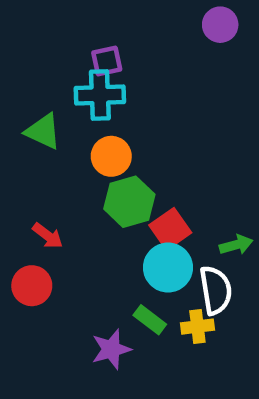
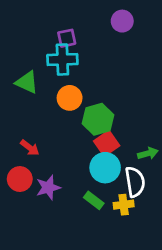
purple circle: (220, 25) -> (122, 21), moved
green hexagon: (129, 202) -> (98, 119), moved
purple star: (111, 349) -> (48, 188), moved

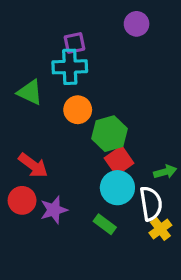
red arrow: (30, 148) -> (33, 165), size x1.4
yellow cross: (124, 205) -> (160, 229), moved, turned -30

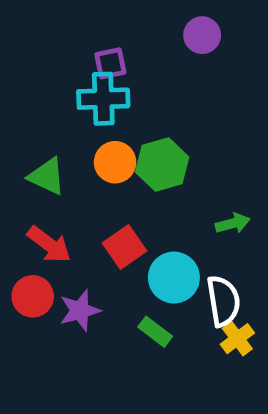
green triangle: (30, 92) -> (47, 176), moved
green hexagon: (110, 134) -> (162, 165), moved
red square: (119, 161) -> (124, 247), moved
green arrow: (165, 172) -> (233, 223), moved

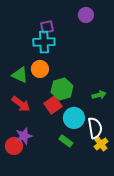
orange circle: (115, 162) -> (40, 69), moved
green hexagon: (162, 165) -> (62, 89), moved
red circle: (33, 296) -> (14, 146), moved
purple star: (80, 310) -> (24, 136), moved

